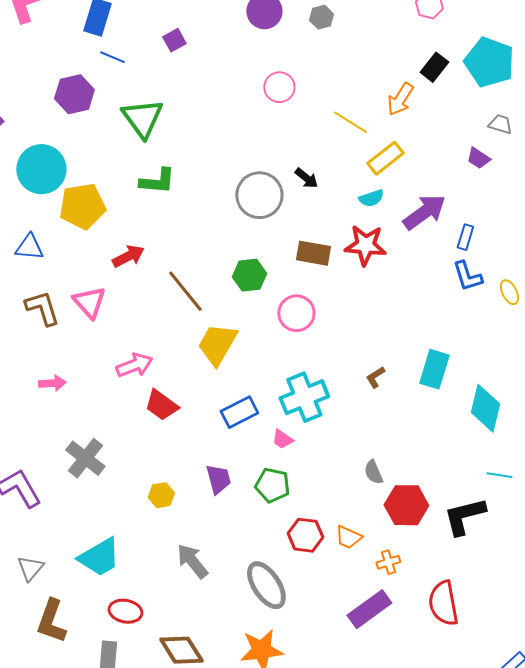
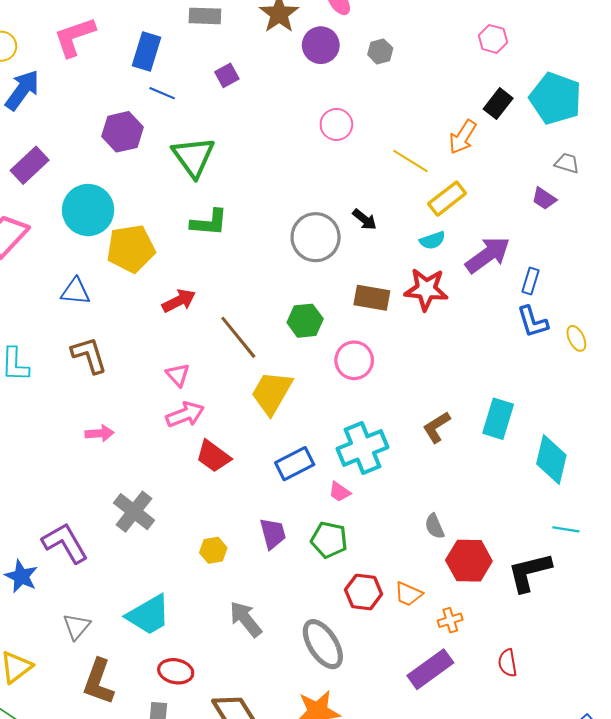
pink triangle: (89, 302) -> (178, 375), moved, size x0.7
brown L-shape: (375, 377) -> (437, 427), size x1.4
red semicircle: (443, 603) -> (508, 663), size x0.6

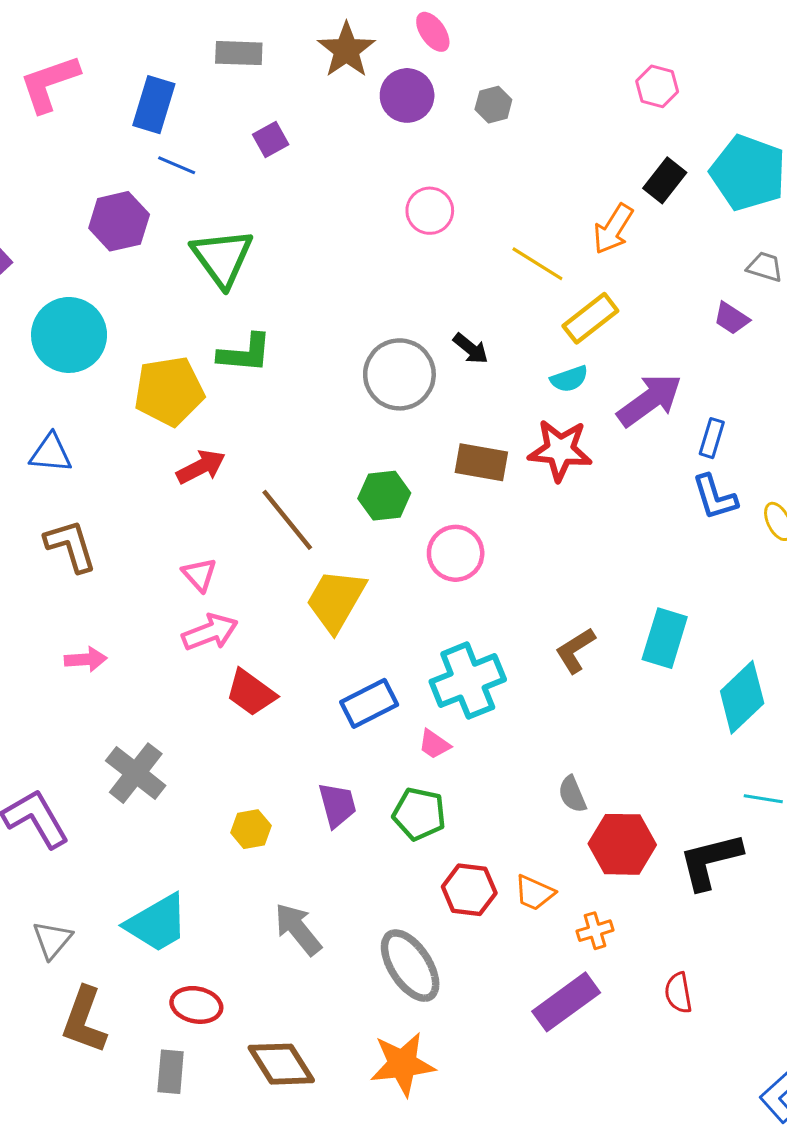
yellow pentagon: (131, 249) -> (169, 391), moved
cyan diamond: (551, 459) -> (742, 697), turned 33

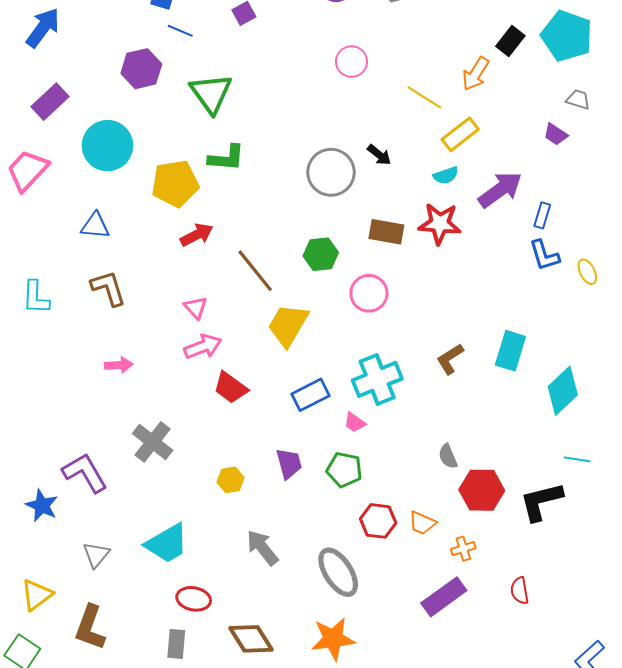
brown L-shape: (84, 1020) -> (90, 628), moved

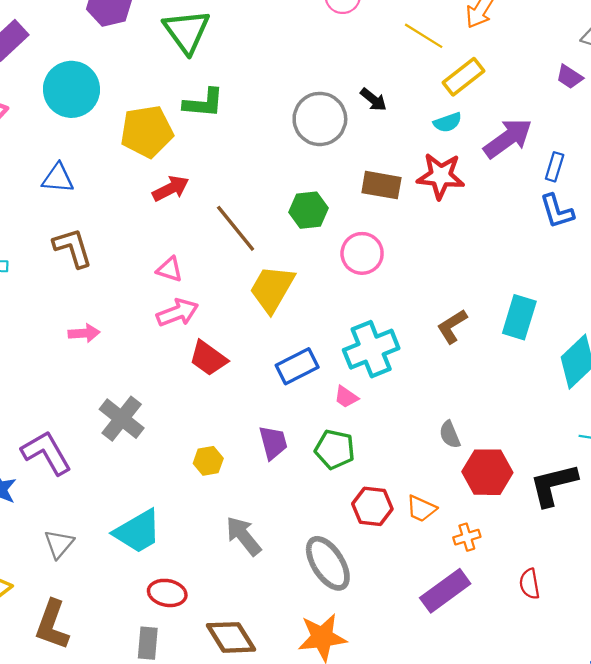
pink triangle: (196, 308) -> (169, 269), turned -30

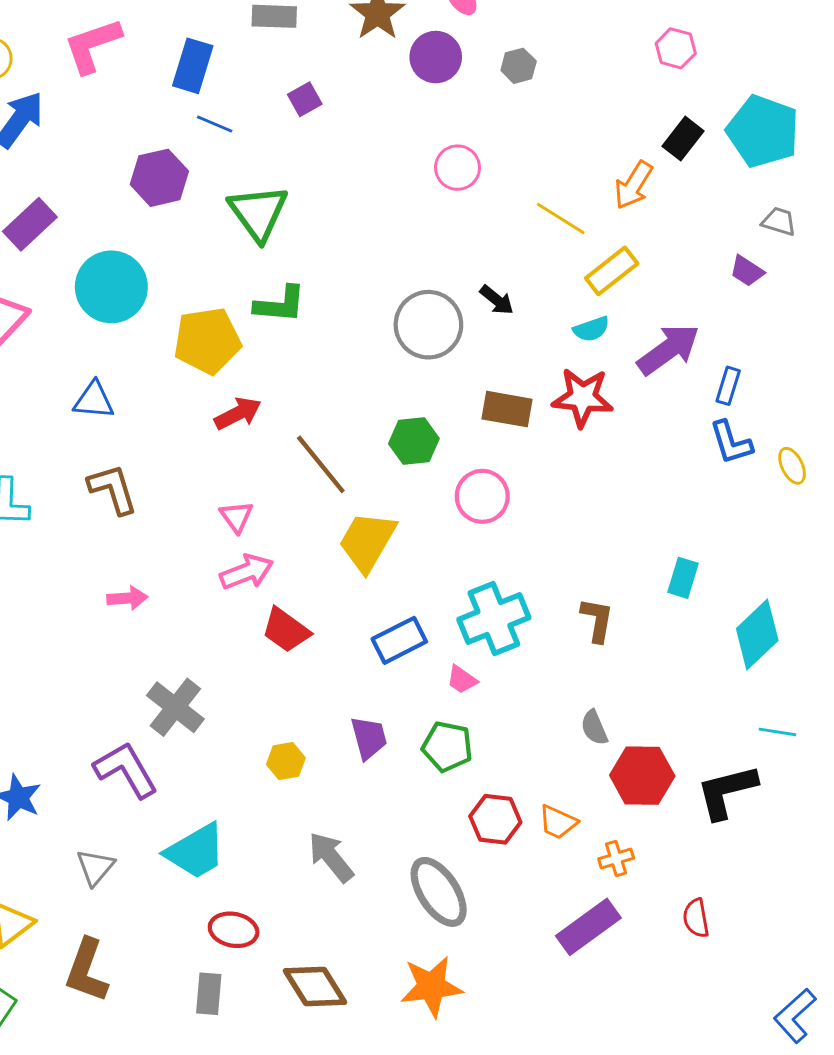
pink triangle: (169, 269) -> (236, 517), turned 36
cyan rectangle: (519, 317) -> (683, 578), size x0.7
brown L-shape: (452, 326) -> (597, 620), moved, turned 132
purple L-shape: (46, 453) -> (126, 770), moved

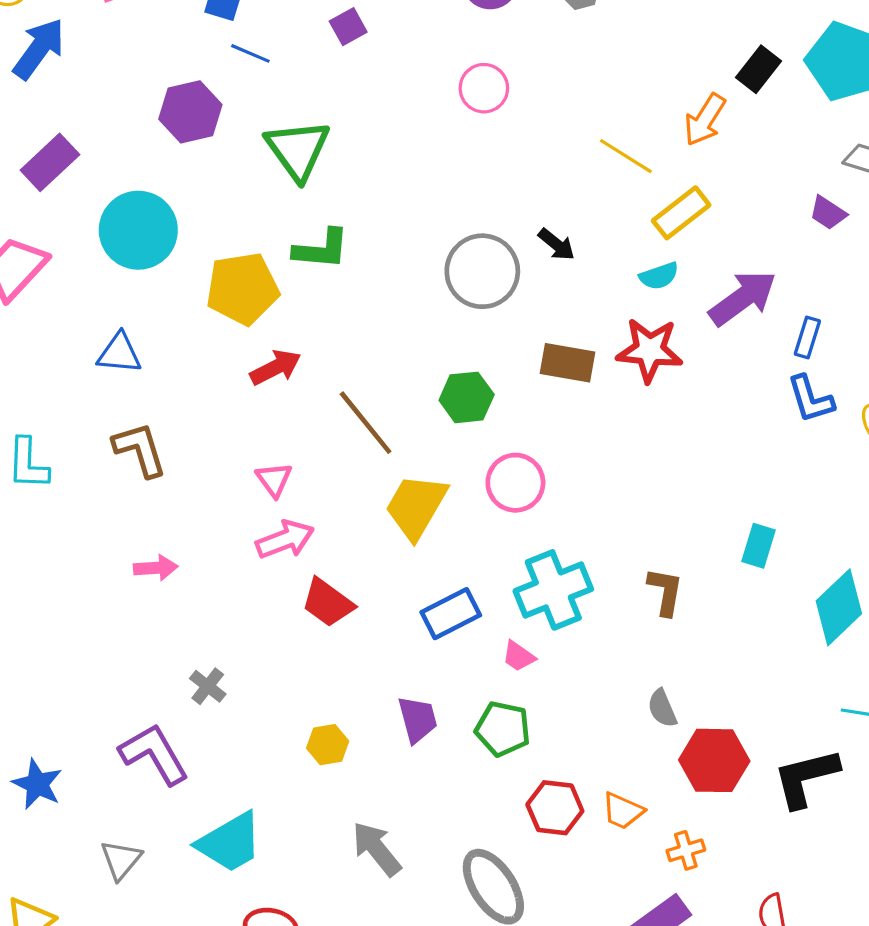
pink circle: (458, 168) -> (484, 88), moved
pink circle: (482, 496) -> (515, 483), moved
gray cross: (175, 707) -> (208, 686), size x0.6

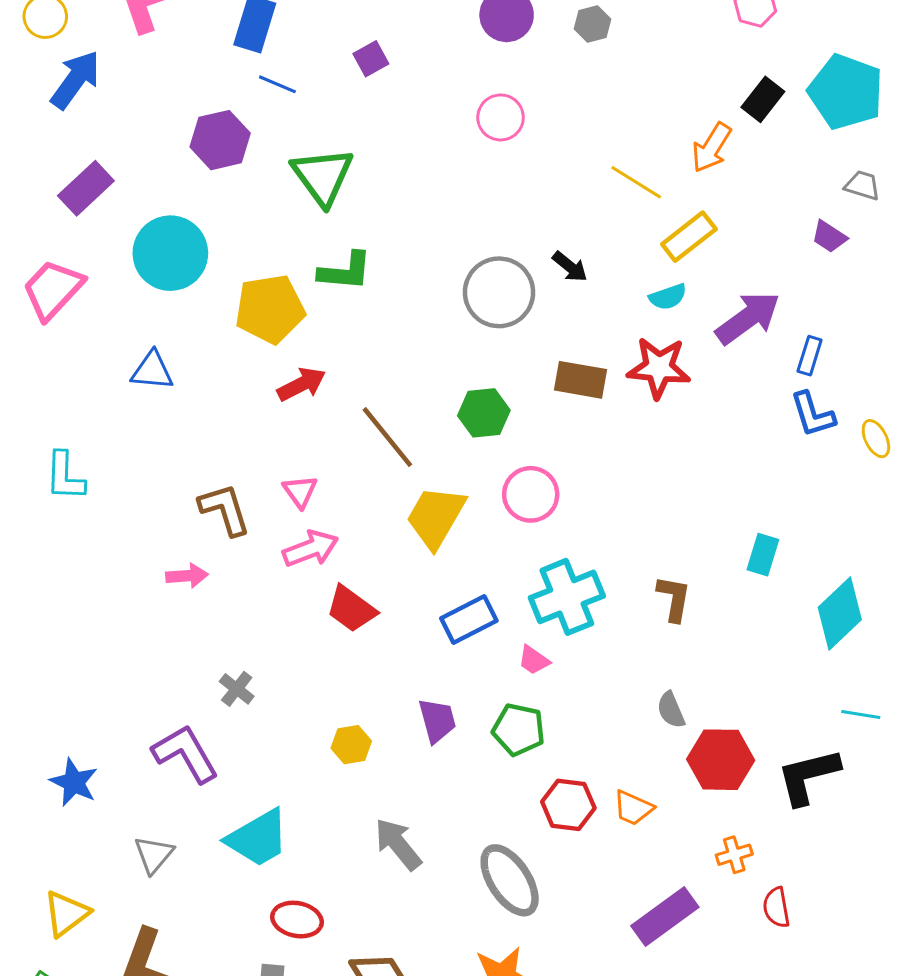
brown L-shape: (140, 450) -> (225, 509), moved
orange cross: (686, 850) -> (734, 855), moved

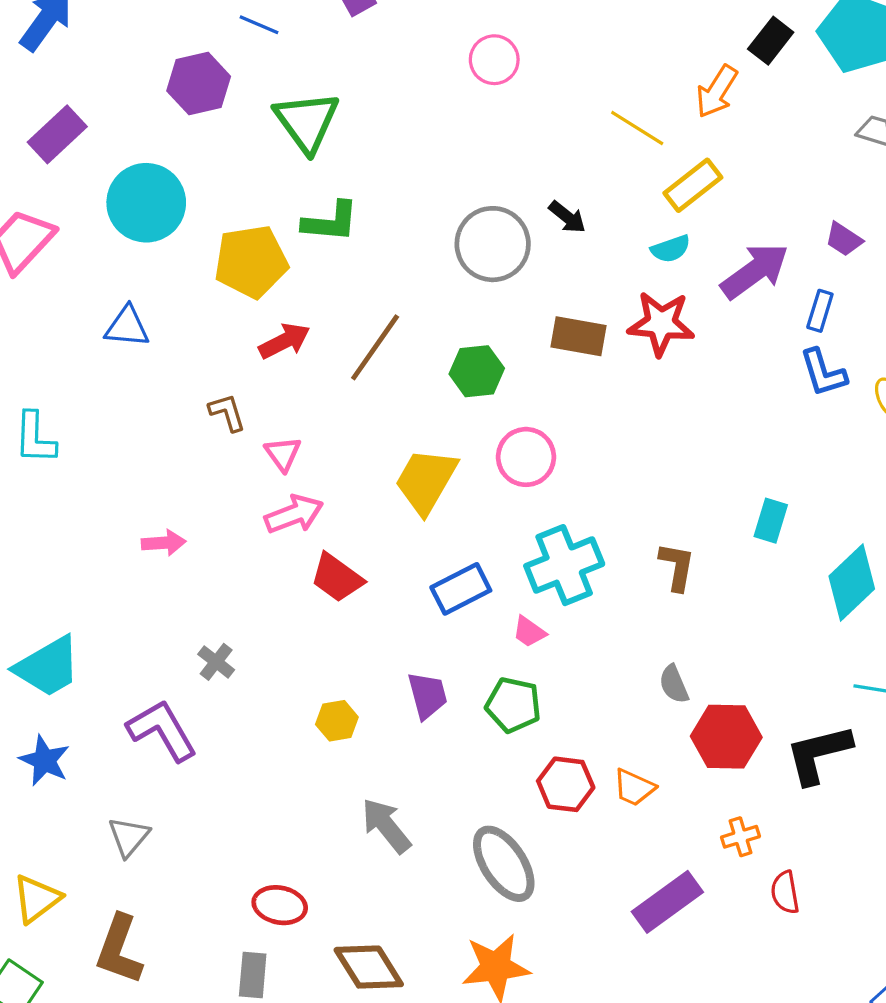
purple trapezoid: (829, 237) -> (844, 239), moved
brown line: (387, 437) -> (375, 347), moved, turned 74
brown L-shape: (225, 509) -> (227, 412), moved, size x0.7
cyan trapezoid: (258, 838) -> (48, 667), moved

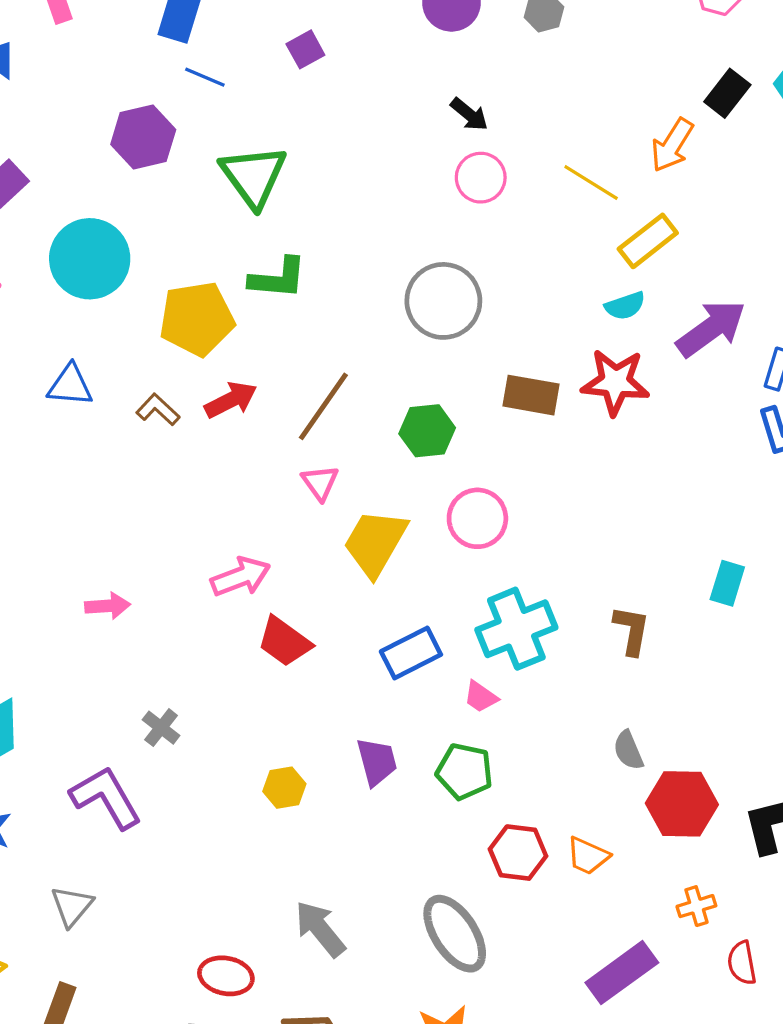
pink circle: (494, 60) -> (481, 178), moved
black arrow: (567, 217) -> (469, 114), moved
brown L-shape: (227, 412) -> (158, 410), moved, turned -30
pink triangle: (283, 454) -> (320, 483), moved
gray arrow: (386, 826) -> (320, 929), moved

